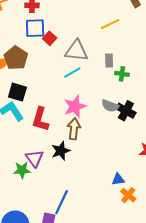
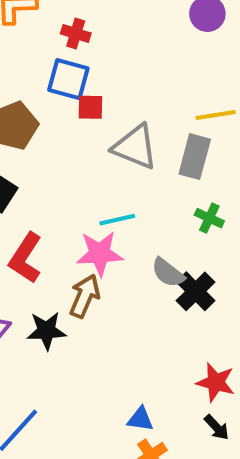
red square: (50, 38) -> (90, 107), turned 32
gray rectangle: (109, 61) -> (195, 157), moved, size x1.5
cyan line: (72, 73) -> (117, 220), moved

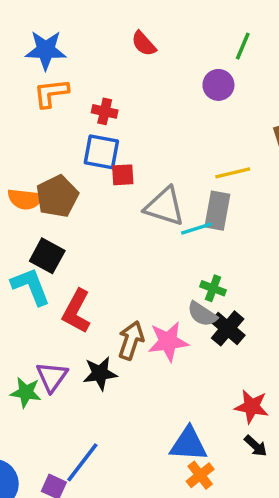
green cross: (209, 218) -> (213, 288), moved
cyan line: (117, 220) -> (196, 229), moved
pink star: (100, 254) -> (168, 342), moved
blue triangle: (140, 419) -> (188, 444), size x1.6

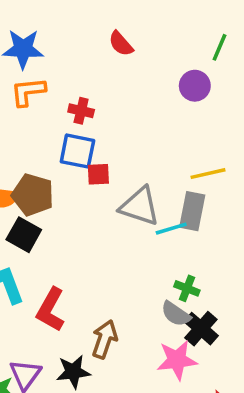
brown pentagon: (57, 196) -> (33, 195), turned -30
black square: (47, 256) -> (24, 235), moved
pink star: (168, 342) -> (177, 360), moved

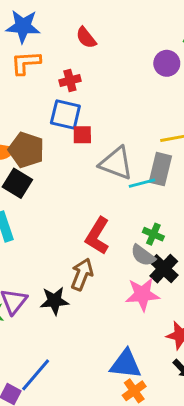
red semicircle: (121, 44) -> (86, 38), moved
red cross: (81, 111) -> (70, 81), turned -30
red L-shape: (51, 310) -> (98, 236), moved

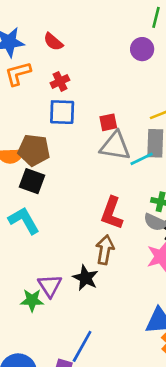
red semicircle: (86, 38) -> (53, 42), moved
red square: (82, 135) -> (108, 122), moved
black star: (54, 301) -> (85, 278), turned -30

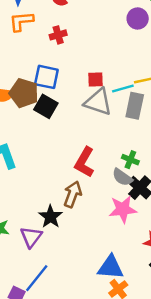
blue square: (62, 112) -> (46, 77), moved
cyan line: (142, 159) -> (123, 89), moved
black square: (32, 181) -> (46, 106), moved
purple triangle: (50, 286) -> (31, 237), moved

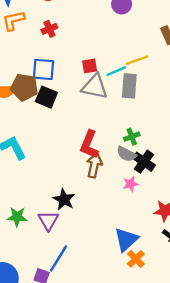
green cross: (130, 160) -> (132, 137), turned -35
brown arrow: (73, 194) -> (94, 165), moved
pink star: (123, 209) -> (131, 184), size x0.6
blue triangle: (111, 267) -> (126, 239), turned -40

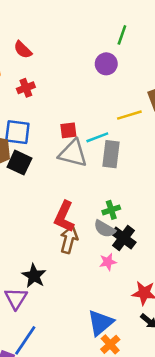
yellow line: (137, 60) -> (129, 115), moved

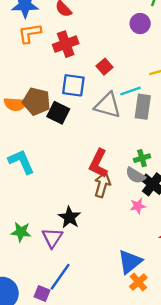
red cross: (26, 88) -> (66, 44), size x1.5
red square: (68, 130) -> (105, 67), moved, turned -35
blue square: (17, 132) -> (73, 85), moved

